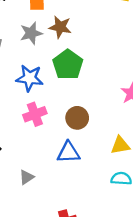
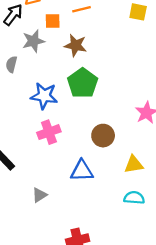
gray star: (31, 33) -> (33, 41), moved
brown circle: (77, 118) -> (103, 136), moved

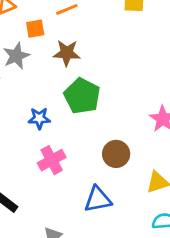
blue star: (44, 96) -> (39, 118), size x0.7

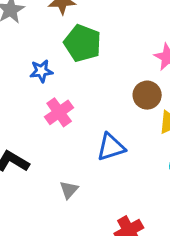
brown circle: (116, 154) -> (147, 95), moved

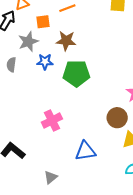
green pentagon: (83, 43) -> (76, 73), turned -30
blue star: (41, 71) -> (45, 62), moved

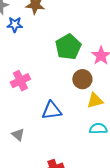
green pentagon: (76, 73) -> (68, 47), moved, turned -30
gray triangle: (51, 177) -> (18, 135), turned -40

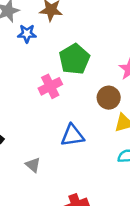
green pentagon: (68, 47) -> (74, 59), moved
pink cross: (20, 81) -> (50, 86), moved

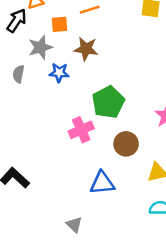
brown circle: (109, 98) -> (126, 144), moved
gray triangle: (33, 165) -> (74, 225), moved

